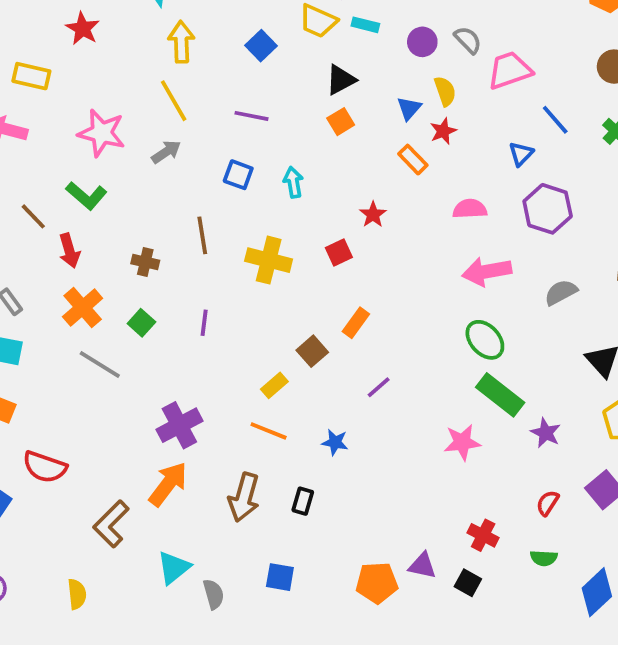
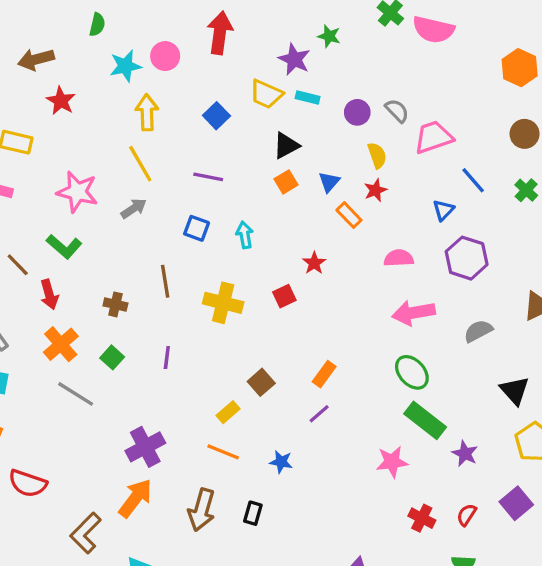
blue triangle: (409, 108) -> (329, 182), moved
orange rectangle: (356, 323) -> (324, 374), moved
red cross: (483, 535) -> (422, 518), moved

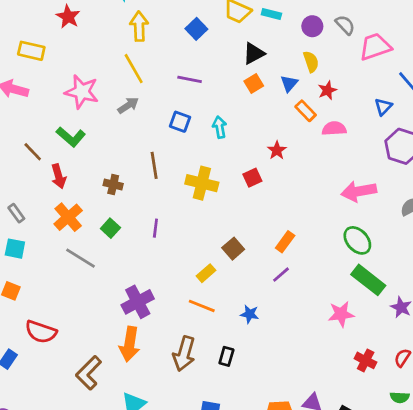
yellow semicircle: (377, 155) -> (311, 62), moved
pink semicircle: (399, 258) -> (334, 129), moved
orange arrow: (135, 498) -> (130, 344), turned 152

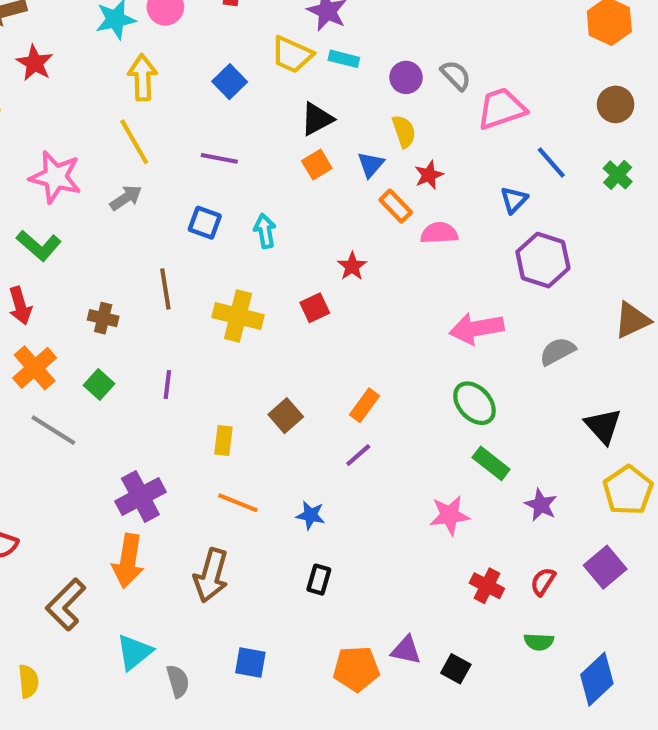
yellow rectangle: (206, 273) -> (223, 441), moved, turned -42
green rectangle: (368, 280) -> (491, 463), size x0.7
black rectangle: (226, 356) -> (319, 580), moved

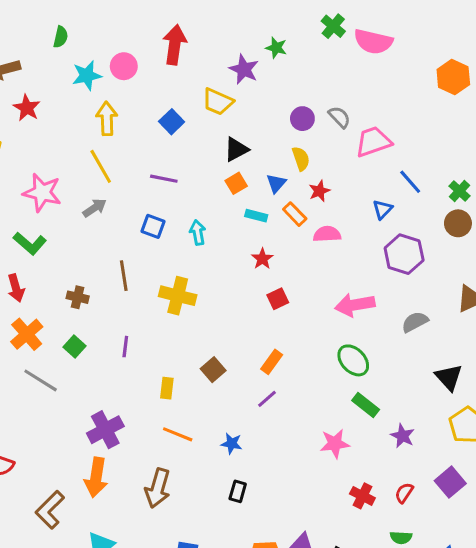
cyan rectangle: (344, 59) -> (256, 216), moved
brown circle: (616, 104) -> (458, 223), moved
red square: (315, 308) -> (278, 299), moved

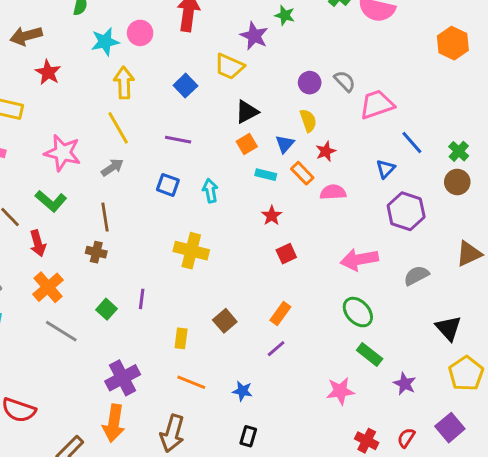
brown line: (124, 276) -> (105, 217), moved
green square: (74, 347) -> (106, 309), moved

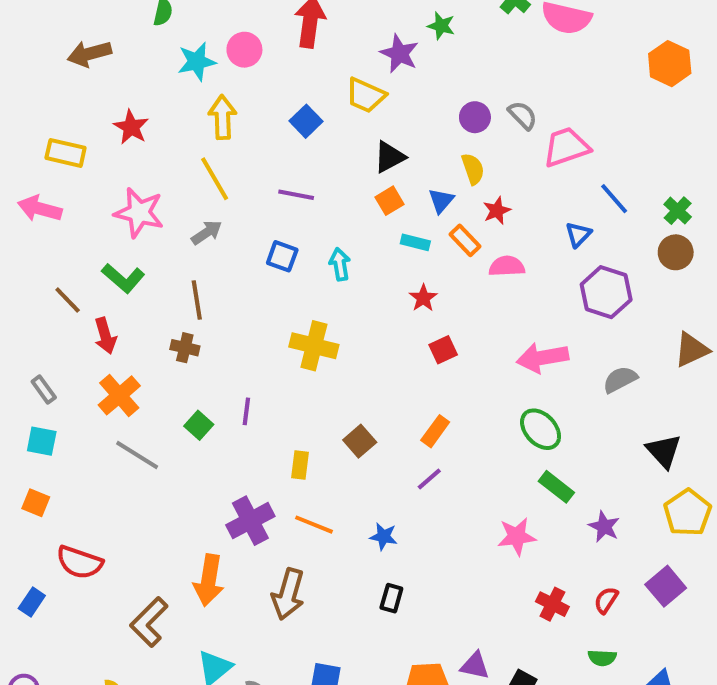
red star: (48, 72) -> (131, 127), moved
purple cross: (123, 378) -> (250, 521), moved

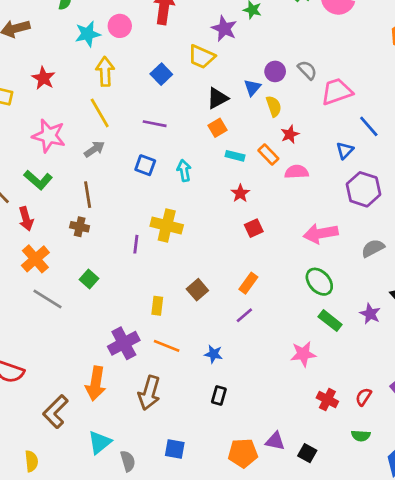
blue triangle: (441, 201) -> (252, 88), moved
purple line: (246, 411) -> (136, 244), moved
purple star: (604, 527) -> (370, 314), moved

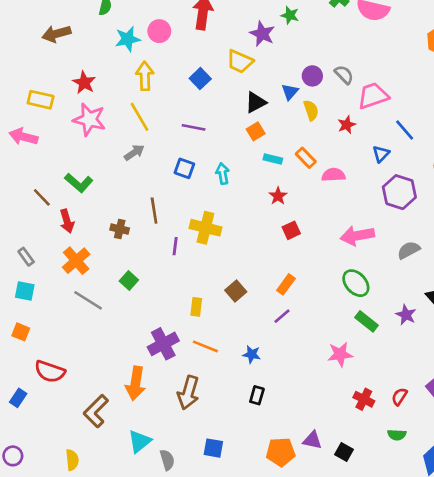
red star: (290, 134) -> (347, 125), moved
pink star: (49, 136) -> (89, 120), moved
brown line: (88, 195) -> (154, 211), moved

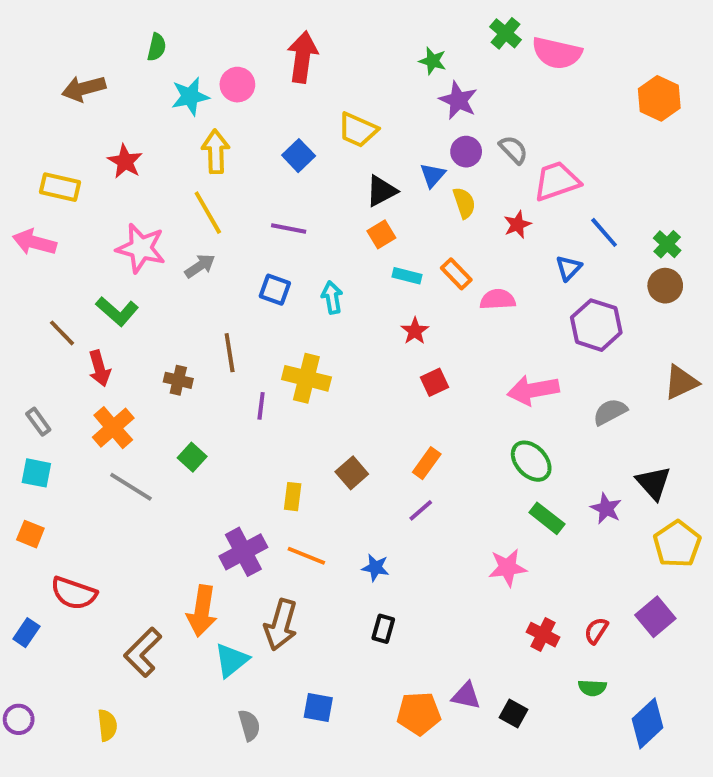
purple star: (262, 34) -> (458, 100), moved
pink star: (89, 120) -> (141, 248), moved
cyan triangle: (139, 441) -> (232, 660), moved

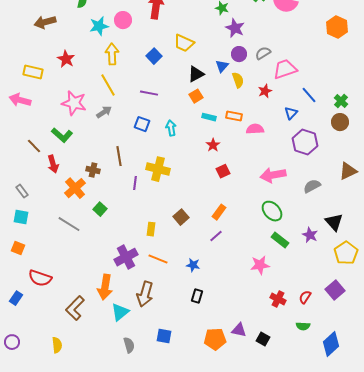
gray semicircle: (513, 150) -> (263, 53), turned -77
orange rectangle: (456, 274) -> (234, 116), turned -35
orange cross: (113, 428) -> (75, 188), moved

